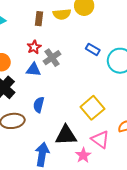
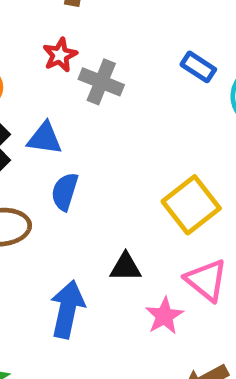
gray cross: (52, 58) -> (101, 82), turned -36
blue triangle: (33, 70) -> (45, 138), moved
black triangle: (66, 135) -> (126, 267), size x0.6

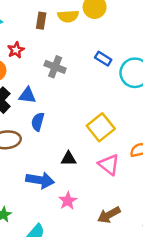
red star: (60, 55) -> (16, 50), moved
blue arrow: (67, 309) -> (40, 180), turned 88
pink star: (164, 316) -> (68, 201), moved

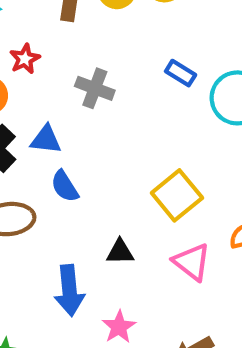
blue semicircle: (38, 122) -> (65, 186), turned -48
blue arrow: (40, 180) -> (69, 290), turned 76

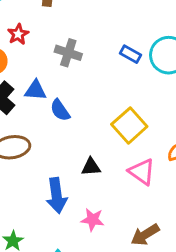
blue rectangle: (181, 73) -> (131, 54), moved
blue semicircle: (65, 186) -> (60, 110), moved
pink star: (119, 327) -> (93, 220), turned -30

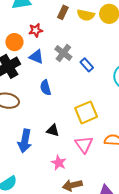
blue rectangle: (131, 54) -> (87, 65), moved
blue triangle: (35, 90) -> (36, 57), moved
pink star: (93, 220) -> (59, 163), moved

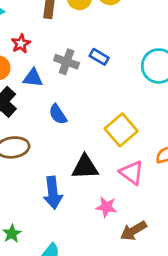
blue rectangle: (87, 65) -> (99, 57), moved
black triangle: (53, 130) -> (85, 167), size x1.5

